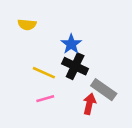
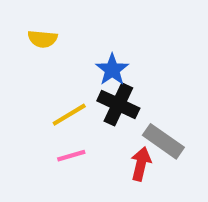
yellow line: (44, 73) -> (69, 115), turned -55

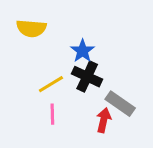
yellow semicircle: (43, 39) -> (31, 28), size x1.4
pink line: (71, 156) -> (52, 114), turned -75

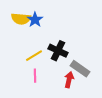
blue star: (83, 51) -> (35, 20), moved

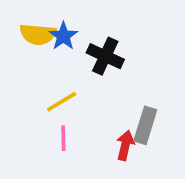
black cross: (58, 51) -> (105, 56), moved
gray rectangle: (80, 69) -> (145, 125), turned 72

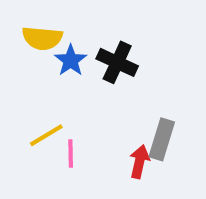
blue star: (63, 36) -> (71, 60), moved
yellow line: (62, 102) -> (46, 135), moved

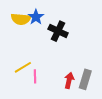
blue star: (71, 60) -> (36, 17), moved
gray rectangle: (162, 139) -> (85, 79), moved

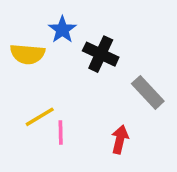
yellow semicircle: (21, 19) -> (27, 54), moved
gray rectangle: (85, 79) -> (148, 92), moved, turned -60

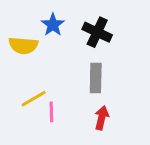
black cross: (101, 54) -> (97, 32), moved
gray rectangle: (148, 92) -> (96, 78), moved, turned 44

